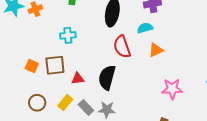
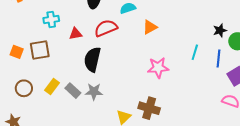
red semicircle: (122, 47) -> (106, 28), turned 90
orange triangle: (156, 50) -> (150, 27), moved
red triangle: (78, 79) -> (76, 34), moved

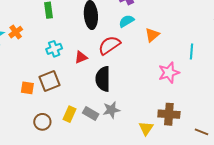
cyan line: (195, 52) -> (192, 51), moved

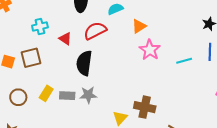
cyan line: (192, 51) -> (184, 61), moved, turned 63
red triangle: (81, 57) -> (65, 39), turned 48
pink star: (169, 73) -> (150, 50), moved, turned -30
gray rectangle: (91, 113) -> (67, 96), turned -35

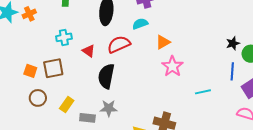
cyan line: (184, 61) -> (203, 92), moved
gray rectangle: (67, 96) -> (87, 118), moved
brown circle: (18, 97) -> (38, 98), moved

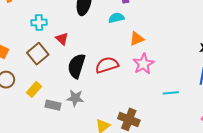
red semicircle: (119, 44) -> (107, 65), moved
brown square: (53, 68) -> (38, 54), moved, turned -35

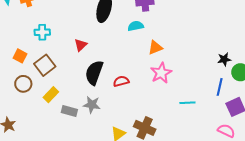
cyan cross: (39, 23) -> (42, 32), moved
red triangle: (62, 39) -> (81, 45), turned 32
brown square: (38, 54) -> (45, 65), moved
red semicircle: (107, 65) -> (121, 81), moved, size x0.7

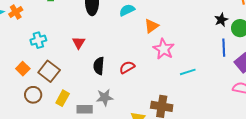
orange square: (20, 56) -> (23, 69), turned 32
black semicircle: (94, 73) -> (99, 66), size x0.7
cyan line: (187, 103) -> (188, 72), moved

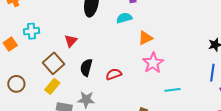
orange square: (23, 69) -> (10, 44), moved
brown square: (49, 71) -> (54, 63), moved
yellow rectangle: (63, 98) -> (52, 86), moved

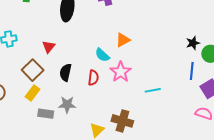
cyan semicircle: (124, 18) -> (102, 55), moved, turned -119
pink star: (153, 63) -> (121, 72), moved
red semicircle: (114, 74) -> (93, 78), turned 119

